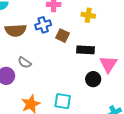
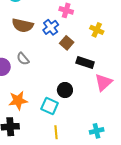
blue cross: (43, 25) -> (51, 27), turned -35
black circle: (93, 79) -> (65, 90), moved

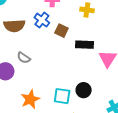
black circle: (65, 90) -> (84, 90), moved

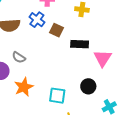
black circle: (84, 90) -> (88, 86), moved
orange star: (30, 99) -> (24, 87), moved

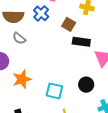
brown square: (56, 30) -> (69, 24), moved
gray semicircle: (19, 57) -> (19, 38), moved

